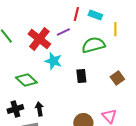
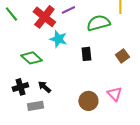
black arrow: (39, 109) -> (44, 87), turned -40

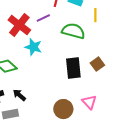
green semicircle: (98, 23) -> (73, 31), turned 30
black rectangle: (86, 54) -> (73, 68), moved, size x1.5

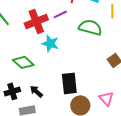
red cross: (19, 25) -> (36, 21), turned 30
black rectangle: (73, 68) -> (69, 83), moved

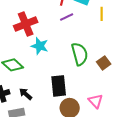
purple line: (60, 14) -> (67, 17), moved
green semicircle: (90, 27) -> (80, 54), moved, turned 60

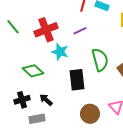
purple line: (67, 17) -> (80, 31), moved
black rectangle: (59, 86) -> (77, 80), moved

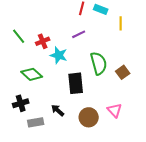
green line: (13, 27) -> (19, 36), moved
red cross: (46, 30) -> (43, 41), moved, size x0.6
black arrow: (46, 100) -> (58, 110), moved

